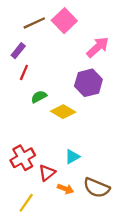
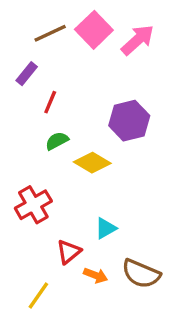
pink arrow: (98, 47) -> (138, 40), moved
red line: (24, 72) -> (50, 102), moved
red cross: (23, 158) -> (33, 205), moved

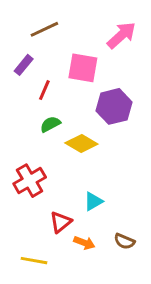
pink square: (94, 30) -> (83, 68), moved, turned -36
brown semicircle: (141, 274) -> (124, 241), size x0.6
yellow line: (38, 296) -> (34, 261), turned 65

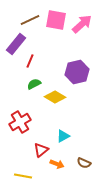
purple rectangle: (24, 65) -> (16, 44), size x1.5
pink square: (83, 68) -> (56, 20), moved

